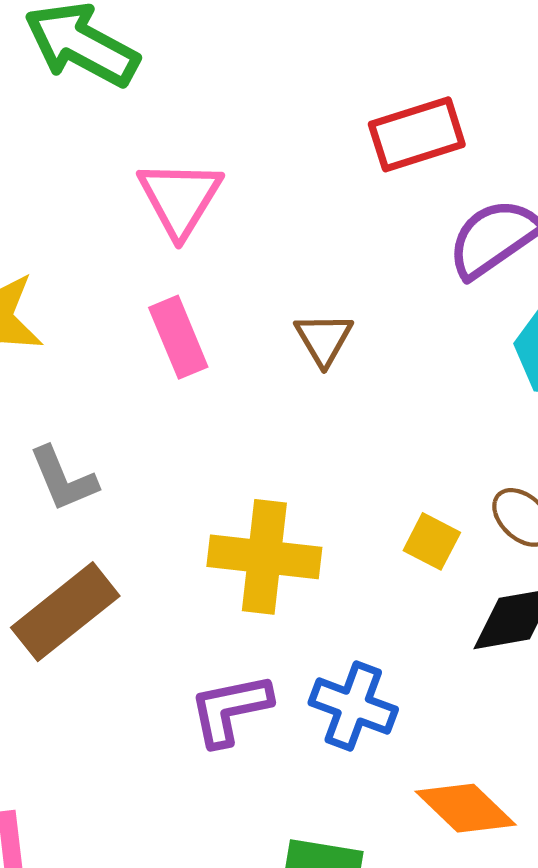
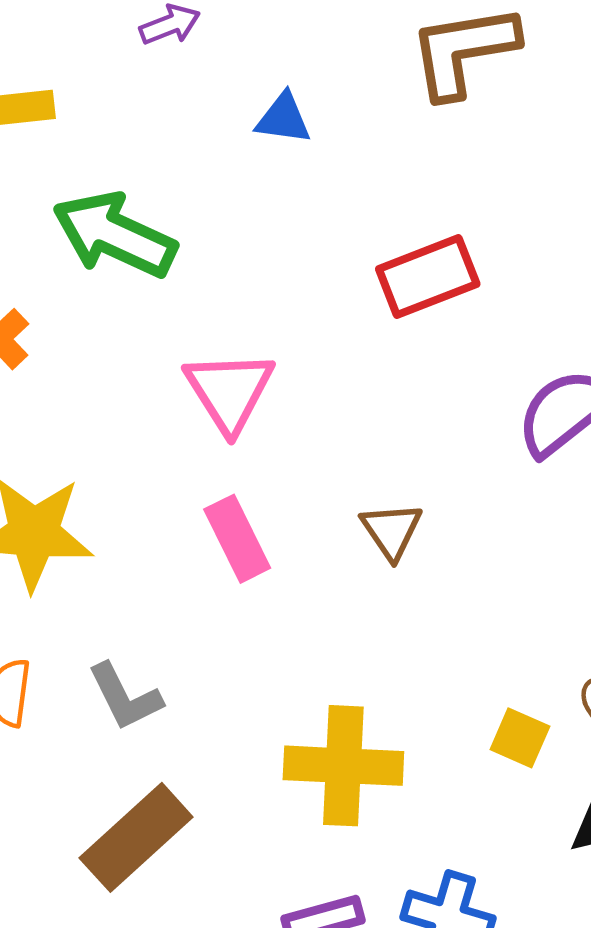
red rectangle: (417, 134) -> (428, 277), moved

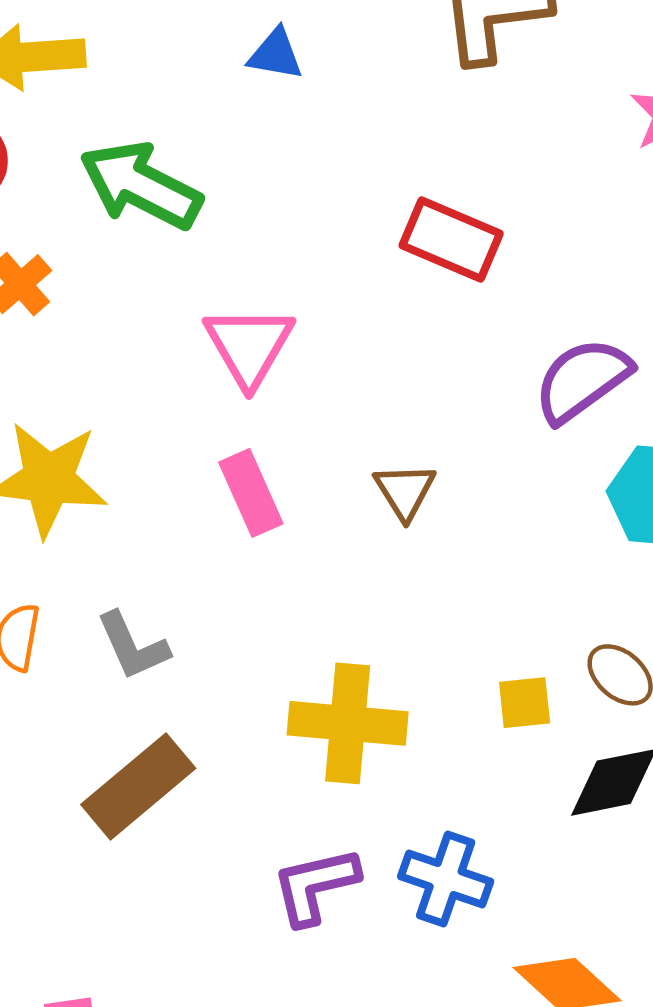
blue triangle: (283, 119) -> (276, 54), moved
red rectangle: (428, 277) -> (451, 240), turned 42
yellow square: (520, 738) -> (525, 703), turned -32

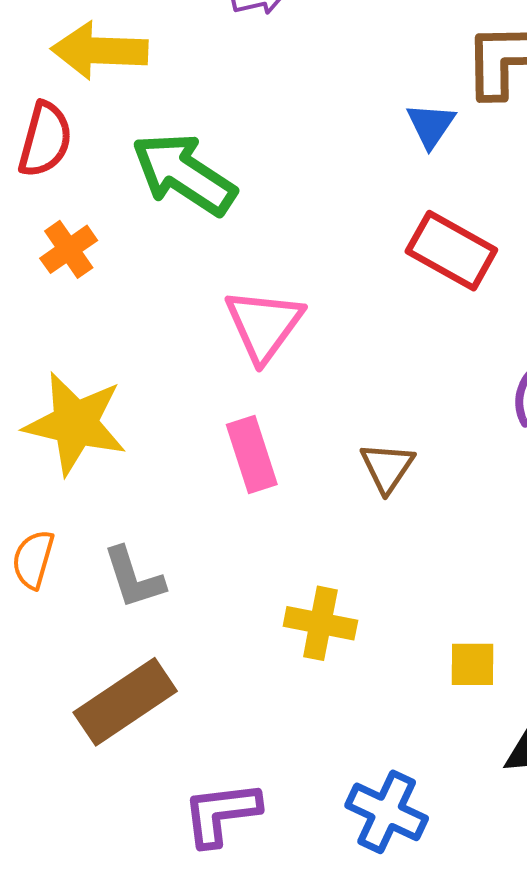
blue triangle: (276, 54) -> (431, 125), moved, turned 48
yellow cross: (348, 723) -> (320, 623), moved, size x0.7
purple L-shape: (315, 886) -> (221, 813), moved

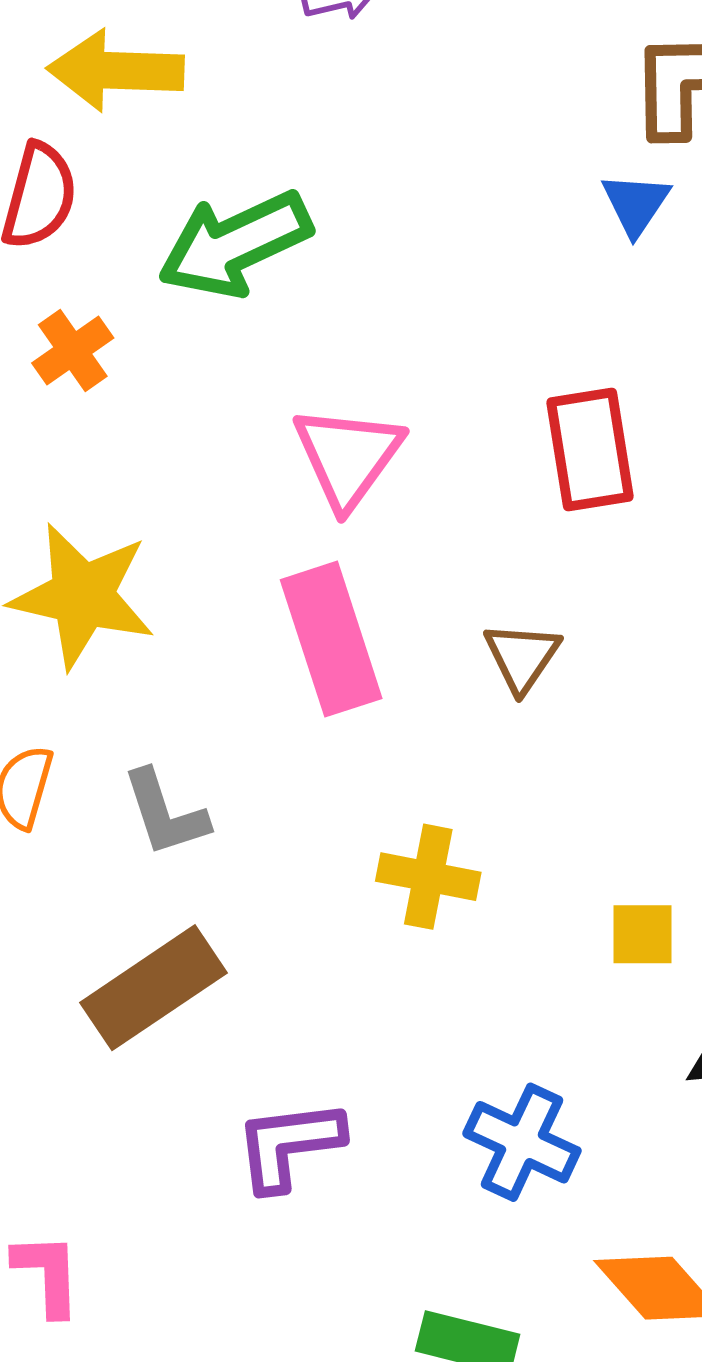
blue triangle: (431, 125) -> (636, 204), moved
green arrow: (184, 174) -> (235, 244), turned -58
red rectangle: (451, 251) -> (590, 449), moved, turned 52
pink rectangle: (252, 454) -> (331, 639), size x1.4

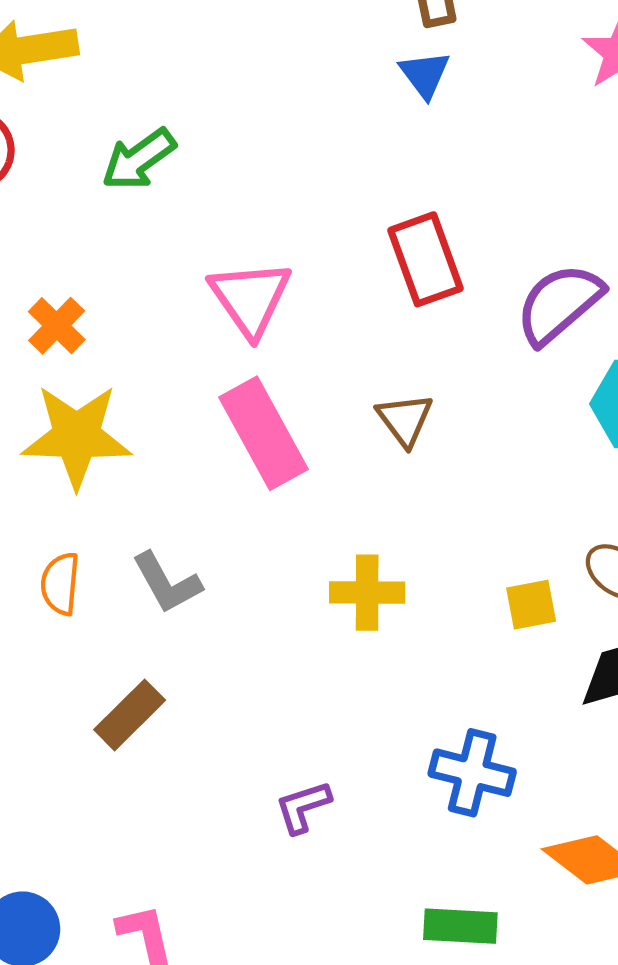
green arrow: (235, 244) -> (139, 159), size x0.7
orange cross: (73, 351) -> (57, 326), moved
brown rectangle: (153, 988) -> (130, 715), moved, size x0.7
purple L-shape: (289, 1145) -> (303, 807), size x0.7

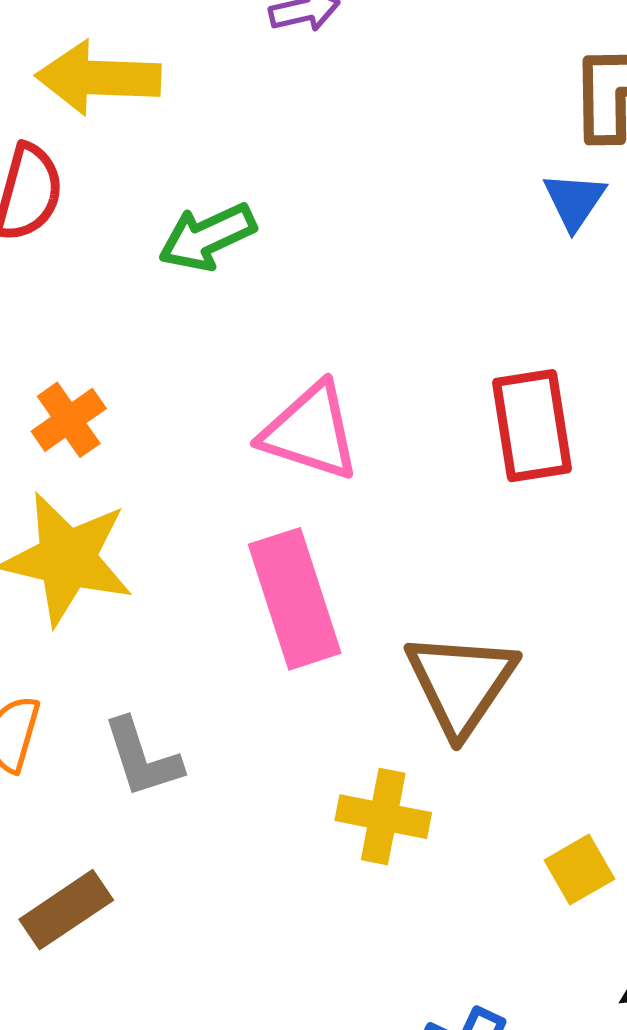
pink triangle: (250, 298) -> (310, 432), turned -48
brown triangle: (405, 420) -> (461, 683), moved, size x1.6
yellow square: (531, 605) -> (579, 870), turned -30

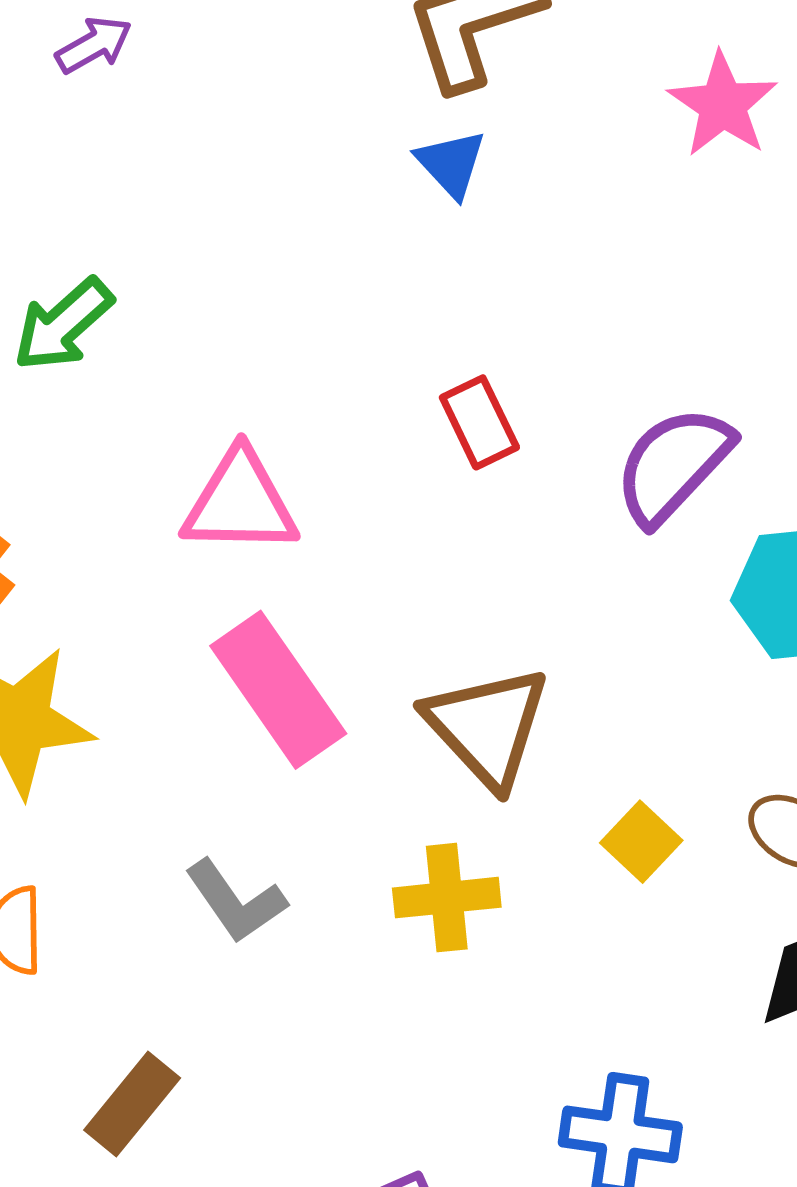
red rectangle: (532, 426) -> (479, 422), size x0.7
gray L-shape: (142, 758) -> (236, 901), moved
yellow square: (579, 870) -> (641, 842), moved

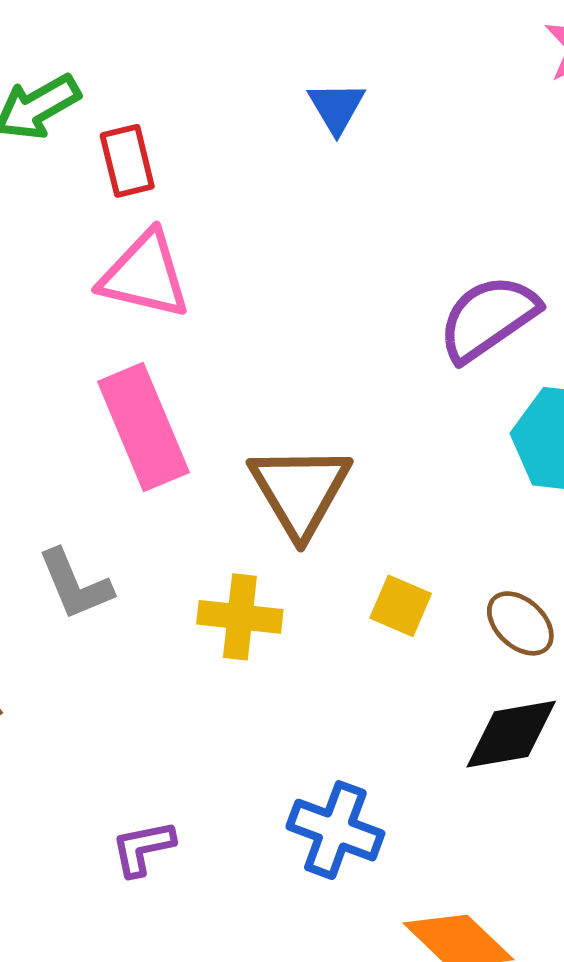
blue triangle: (451, 164) -> (336, 107), moved
red rectangle: (479, 422) -> (127, 161), moved
yellow square: (641, 842) -> (401, 606), turned -32

